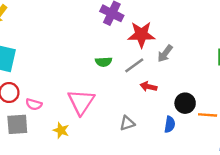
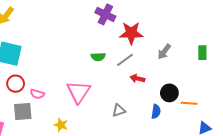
gray arrow: (165, 53) -> (164, 52), moved
yellow star: (61, 130) -> (61, 125), moved

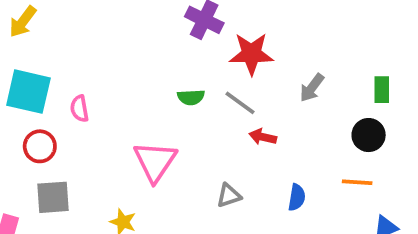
gray line: (125, 60) -> (240, 103), turned 72
black circle: (169, 93) -> (369, 135), moved
pink semicircle: (37, 94) -> (79, 109), moved, turned 64

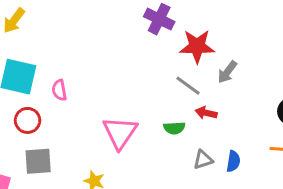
gray arrow: (312, 88) -> (227, 72), moved
green semicircle: (191, 97) -> (174, 128), moved
gray triangle: (229, 195) -> (203, 160), moved

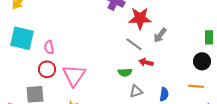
red circle: (28, 120) -> (47, 69), moved
pink triangle: (120, 133) -> (74, 75), moved
gray triangle: (203, 160) -> (136, 91), moved

